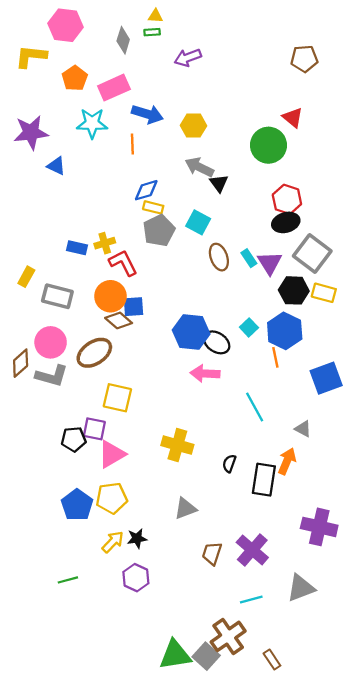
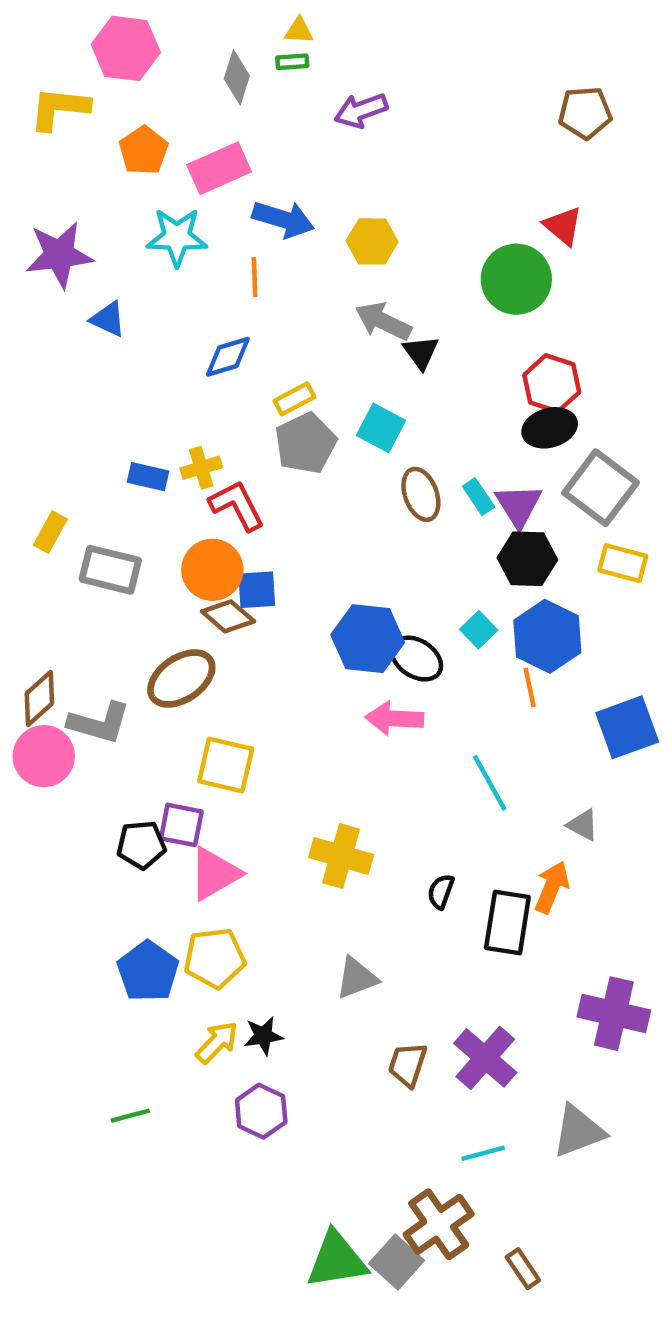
blue diamond: (146, 190) -> (228, 357), moved
yellow rectangle: (153, 207) -> (294, 399), turned -42
black hexagon: (294, 290) -> (527, 559), moved
pink circle: (51, 342) -> (44, 756), moved

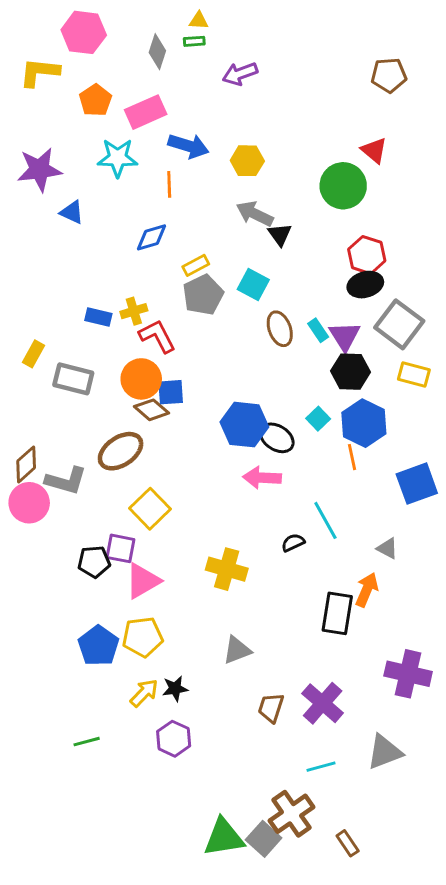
yellow square: (226, 765) -> (150, 509), turned 33
black semicircle: (441, 891) -> (293, 543), moved, turned 45

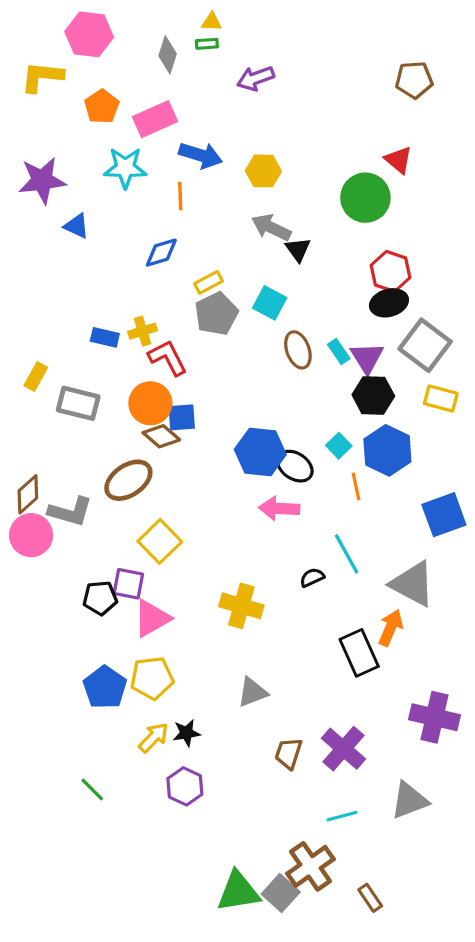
orange line: (352, 457) -> (356, 486), moved
gray triangle: (387, 548) -> (413, 584), size x2.0
black rectangle: (337, 613) -> (359, 653), turned -33
green line: (87, 742) -> (92, 789), turned 60

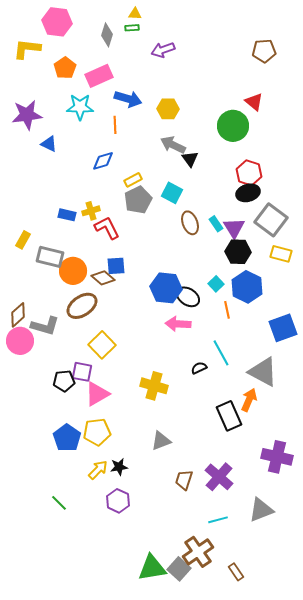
orange circle: (150, 403) -> (73, 271), moved

